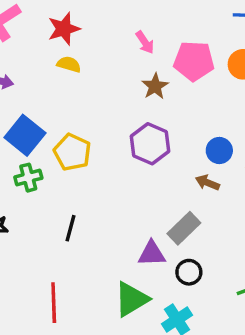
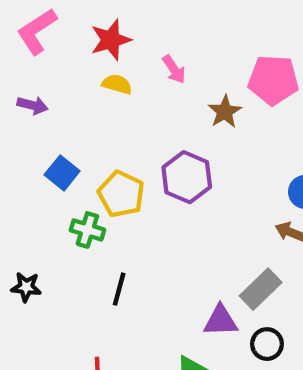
pink arrow: (145, 42) -> (174, 69), moved
blue square: (25, 135) -> (62, 173), size x0.7
purple hexagon: (150, 144) -> (187, 177), moved
green cross: (28, 178) -> (87, 230), moved, turned 32

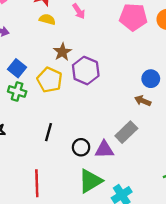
brown star: (225, 112) -> (62, 52), moved
green cross: (87, 230) -> (17, 91), moved
black circle: (267, 344) -> (81, 147), moved

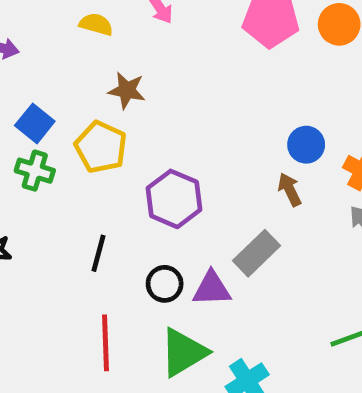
brown star: (62, 52) -> (127, 90), turned -30
purple hexagon: (86, 71) -> (174, 199), moved
brown arrow: (143, 101) -> (290, 189), turned 42
red line: (37, 183) -> (106, 343), moved

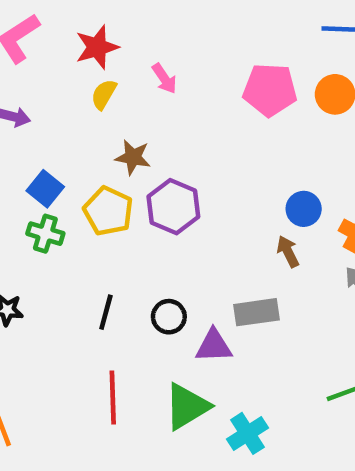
yellow semicircle: (96, 24) -> (104, 94), turned -76
purple hexagon: (174, 199) -> (173, 207), moved
gray rectangle: (257, 253) -> (256, 312), turned 36
black circle: (165, 284) -> (169, 317), moved

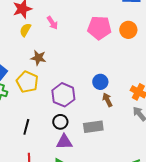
purple hexagon: (173, 207) -> (63, 95), moved
blue circle: (304, 209) -> (100, 82), moved
black circle: (169, 317) -> (60, 122), moved
purple triangle: (214, 346) -> (64, 142), moved

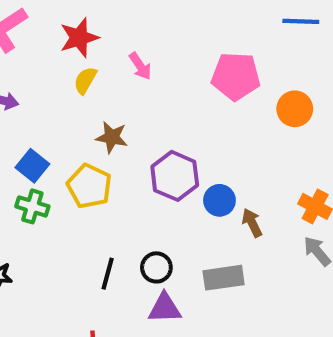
orange circle: (128, 30) -> (295, 109), moved
blue circle: (100, 82) -> (219, 200), moved
purple hexagon: (63, 95) -> (175, 176), moved
black line: (26, 127) -> (108, 274), moved

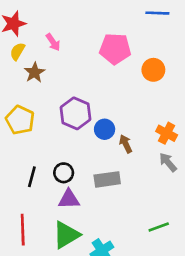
brown star: (112, 137) -> (35, 72), moved, turned 30

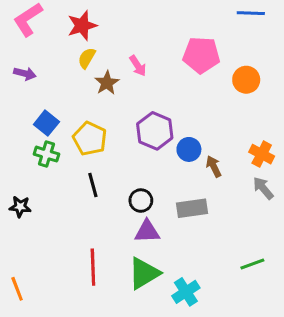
pink arrow: (53, 42) -> (138, 66), moved
black line: (32, 177) -> (93, 185), moved, turned -30

